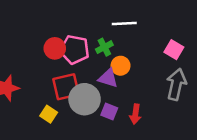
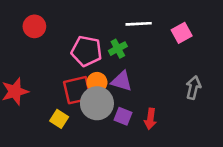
red circle: (55, 48) -> (34, 26), moved
pink square: (174, 50) -> (182, 33), moved, turned 30
orange circle: (121, 66) -> (97, 82), moved
gray arrow: (176, 84) -> (193, 88), size x0.7

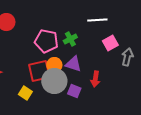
white line: (139, 24) -> (97, 20), moved
pink square: (182, 33) -> (110, 43), moved
gray arrow: (193, 88) -> (127, 57), moved
red arrow: (150, 119) -> (95, 79), moved

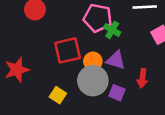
green cross: (70, 39) -> (112, 30), turned -32
pink pentagon: (46, 41) -> (98, 18), moved
red square: (39, 71) -> (68, 50), moved

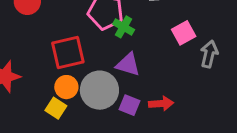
orange circle: (93, 61) -> (66, 87), moved
red arrow: (142, 78) -> (161, 104), moved, turned -102

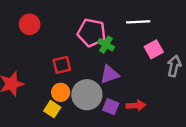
red square: (68, 52) -> (62, 65), size x0.7
purple triangle: (128, 65) -> (110, 74), turned -36

